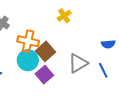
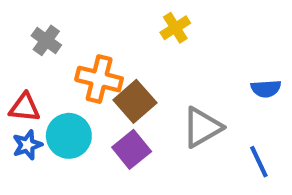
cyan circle: (28, 60) -> (69, 136), moved
blue line: (103, 70) -> (259, 162), moved

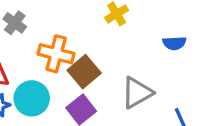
blue semicircle: (266, 89) -> (174, 43), moved

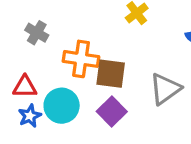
brown square: (84, 72) -> (111, 74), turned -36

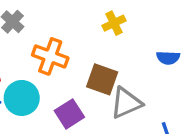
brown square: (111, 74) -> (102, 79), moved

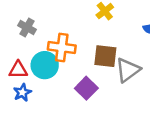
cyan circle: (22, 98) -> (45, 65), moved

